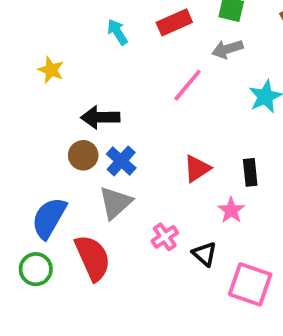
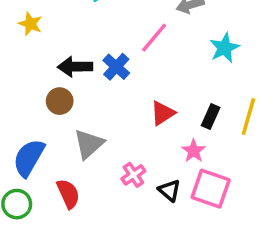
blue cross: (121, 161) -> (116, 67), moved
black rectangle: (250, 172) -> (211, 117), turned 30
red semicircle: (93, 258) -> (68, 194), size x0.7
pink square: (250, 284) -> (211, 189), moved

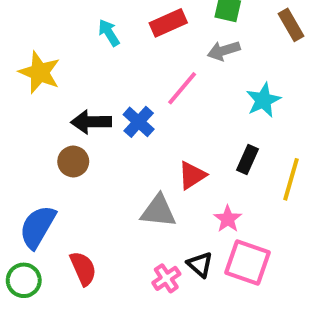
yellow star: (30, 24) -> (40, 72), size x1.5
black rectangle: (211, 117) -> (248, 160), moved
gray triangle: (89, 144) -> (158, 211), moved, turned 48
pink cross: (133, 175) -> (166, 278), moved

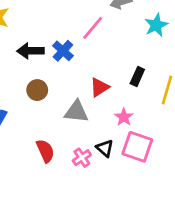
cyan star: (263, 100) -> (156, 25), moved
brown circle: (73, 162) -> (37, 90), moved
red semicircle: (83, 268) -> (45, 151), moved

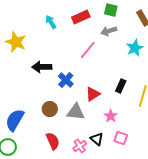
blue cross: (63, 51) -> (66, 80), moved
brown circle: (37, 90) -> (50, 109), moved
pink square: (137, 147) -> (121, 138), size x0.6

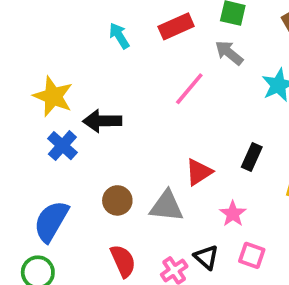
gray arrow: (109, 31) -> (229, 53), turned 56
yellow star: (16, 42) -> (53, 96), moved
blue cross: (66, 80) -> (62, 146), moved

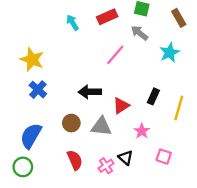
black arrow: (102, 121) -> (90, 92), moved
pink square: (252, 255) -> (164, 157), moved

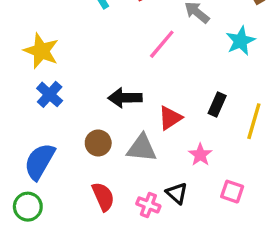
pink cross: (106, 166) -> (148, 205), turned -35

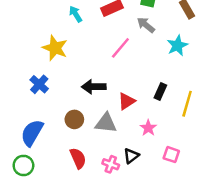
yellow star: (41, 51) -> (55, 48), moved
black triangle: (177, 193) -> (131, 156), turned 42

